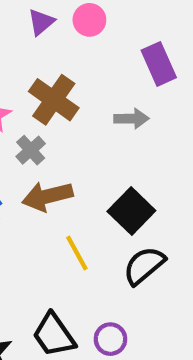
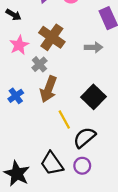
brown arrow: (47, 196) -> (48, 89), turned -55
black semicircle: (144, 266) -> (84, 138), moved

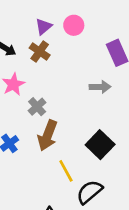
brown cross: (52, 37) -> (40, 52), moved, size x0.7

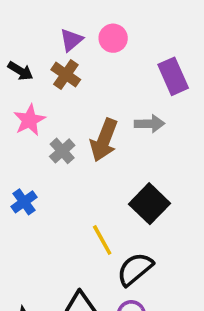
brown arrow: (48, 136) -> (104, 140), moved

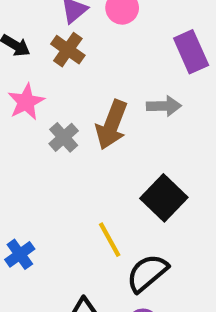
blue cross: (24, 202) -> (20, 254), moved

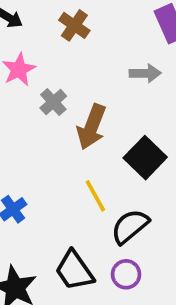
brown cross: (68, 50) -> (74, 25), moved
brown arrow: (112, 125) -> (92, 127), moved

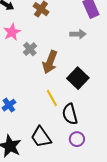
black semicircle: (130, 226) -> (70, 114), turned -65
purple circle: (126, 274) -> (77, 139), moved

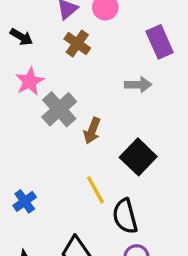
gray cross: (30, 49) -> (59, 109), size x1.5
brown arrow: (50, 62) -> (92, 131), size x0.7

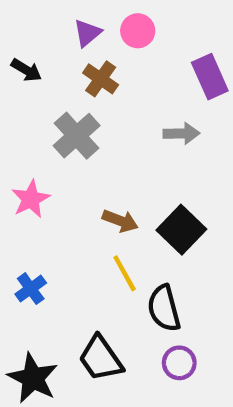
pink star: (30, 81) -> (31, 199), moved
gray cross: (59, 109) -> (77, 136), moved
brown arrow: (92, 131) -> (120, 221), moved, turned -90

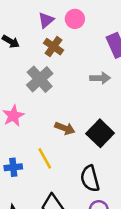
yellow line: (125, 273) -> (45, 158), moved
blue cross: (31, 289) -> (13, 167), turned 30

